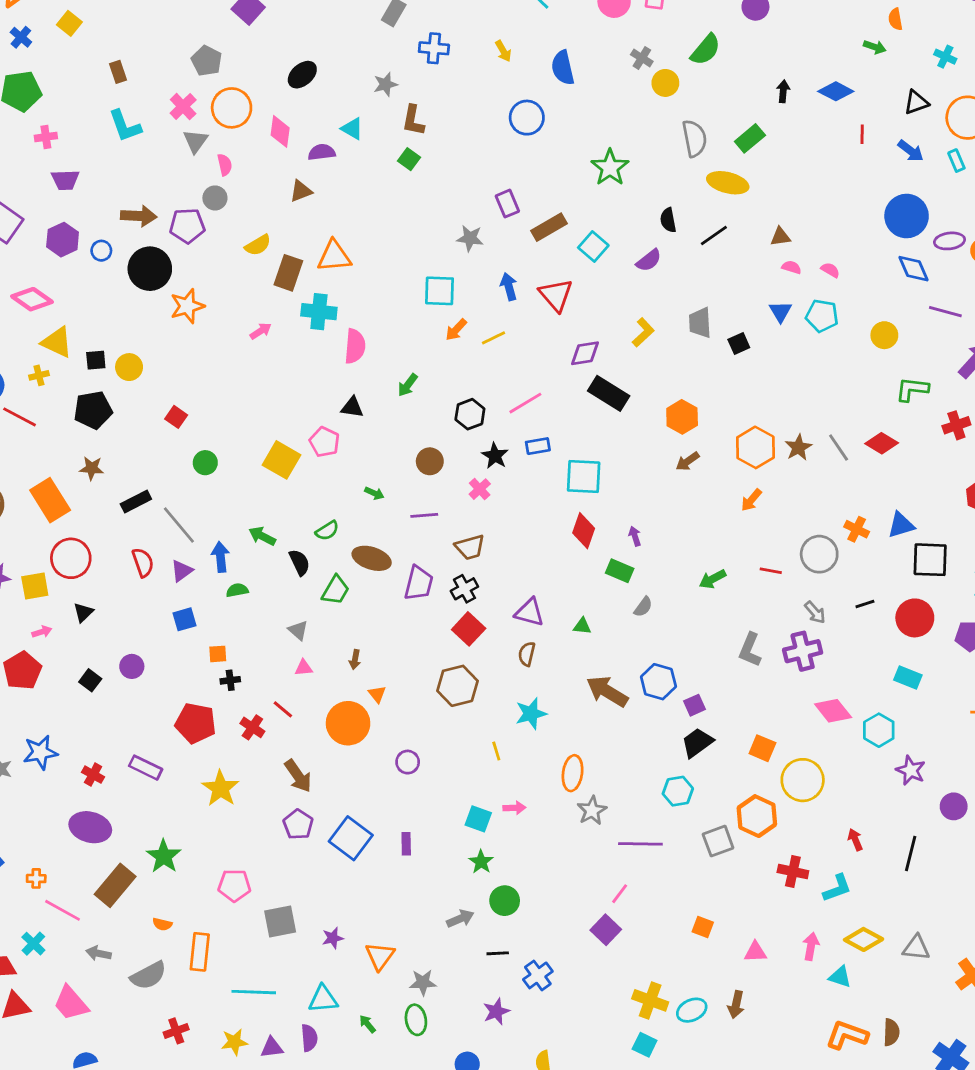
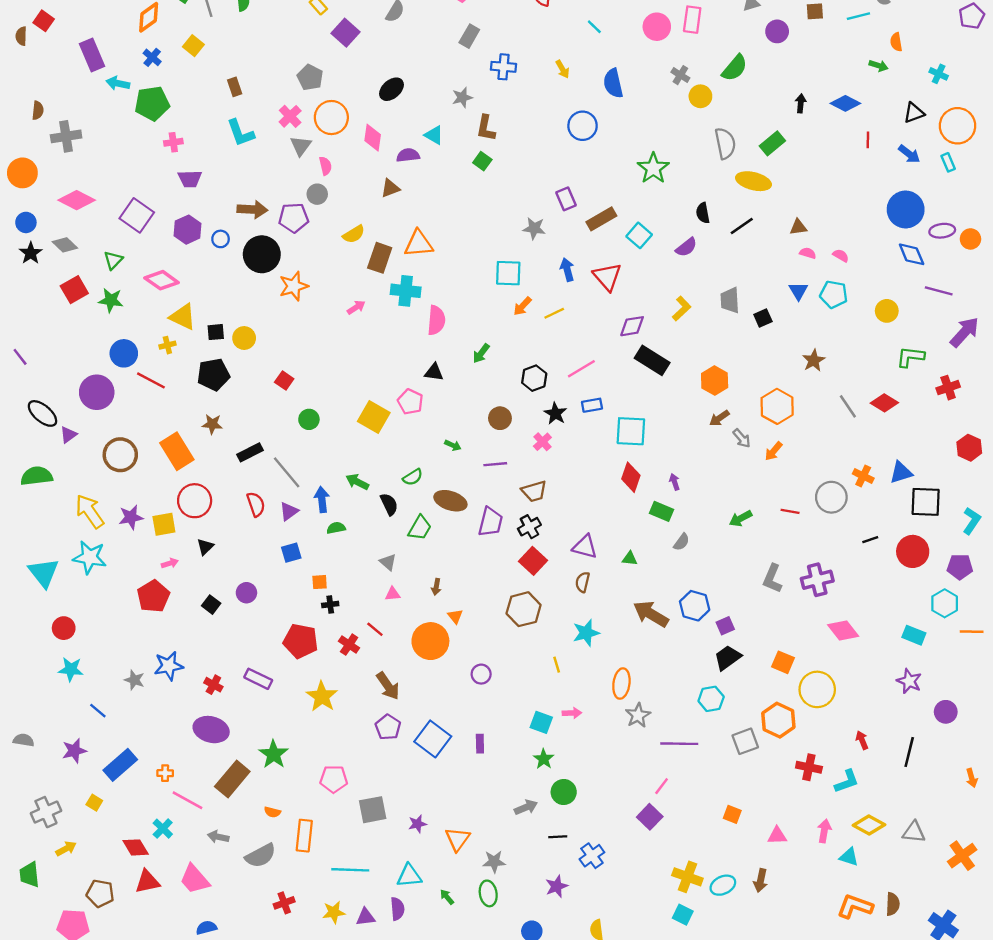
brown star: (798, 447) -> (814, 360), moved
gray arrow: (815, 612) -> (742, 438), moved
cyan rectangle: (908, 677) -> (914, 635), moved
cyan hexagon: (879, 730) -> (945, 603), moved

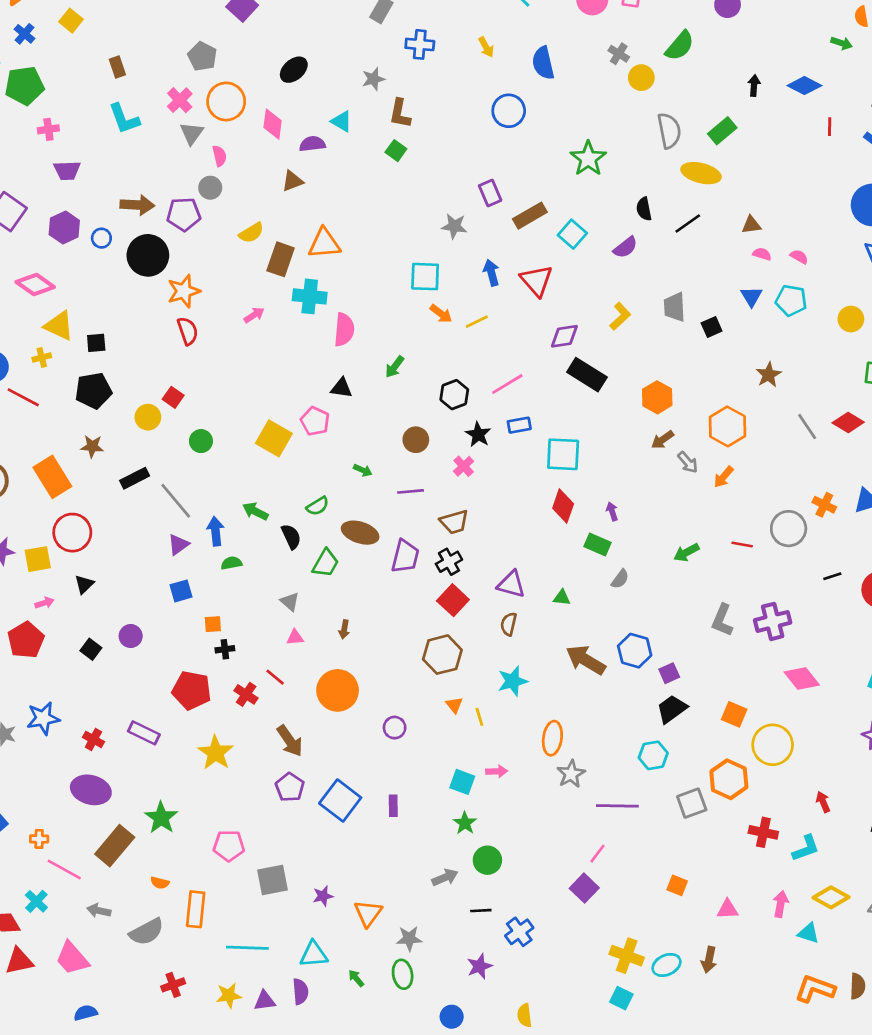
orange arrow: (522, 306) -> (441, 314), turned -96
yellow circle: (244, 338) -> (148, 417), moved
red semicircle: (256, 504) -> (188, 331), moved
orange triangle: (455, 616) -> (454, 705), moved

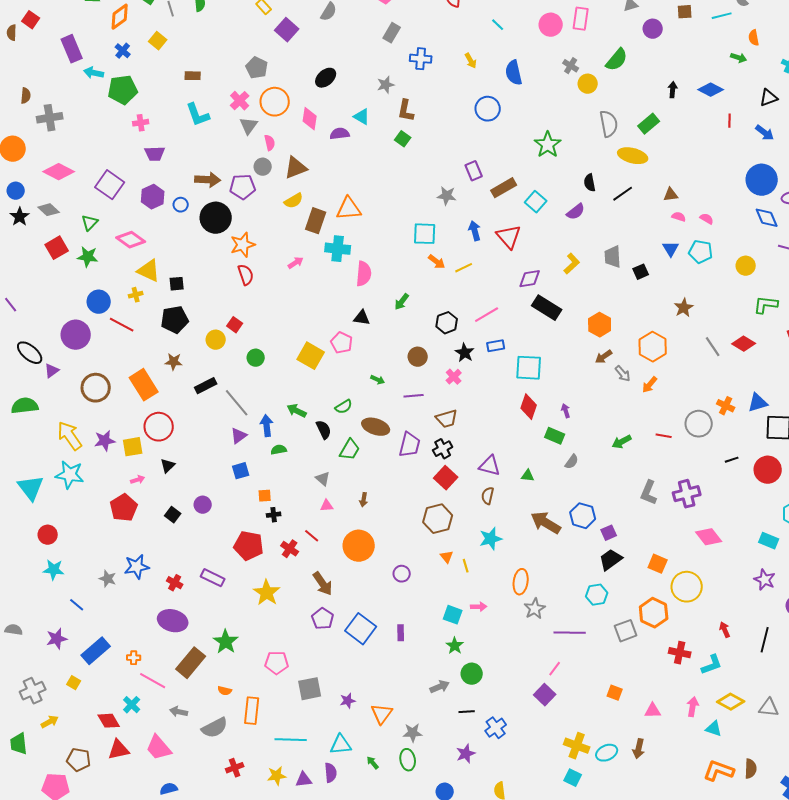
brown rectangle: (117, 67) -> (193, 76), turned -70
brown triangle: (292, 181) -> (296, 168), moved, size x1.4

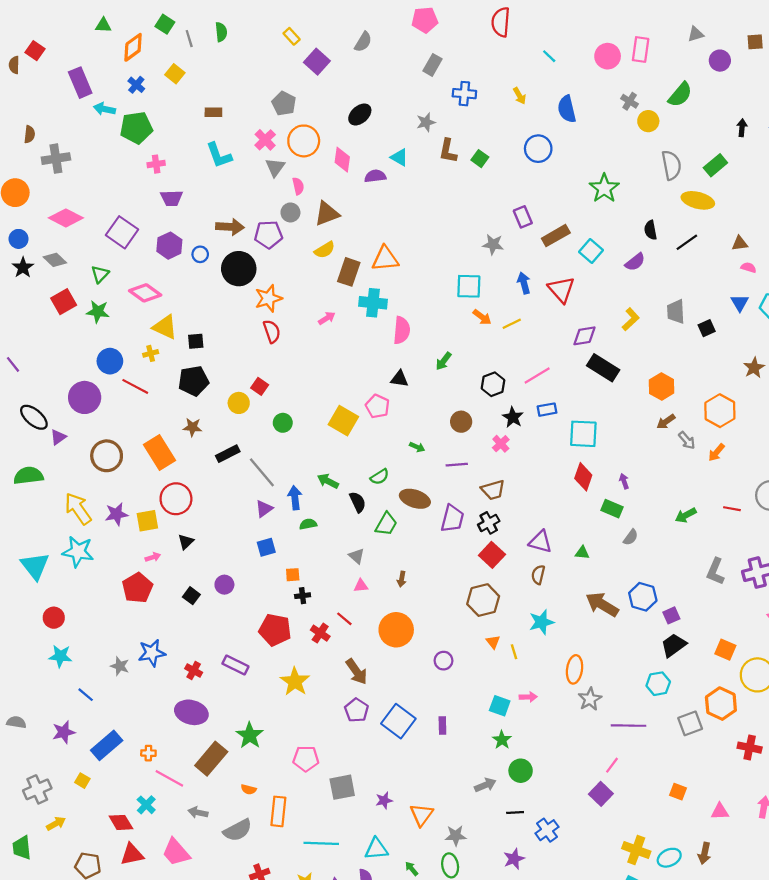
green square: (403, 139) -> (480, 159), moved

